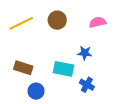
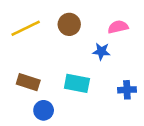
blue star: (85, 53) -> (101, 51), moved
blue cross: (87, 85) -> (127, 90), moved, turned -32

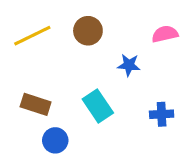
pink semicircle: (118, 27) -> (165, 34), moved
cyan rectangle: (77, 83) -> (98, 106), turned 45

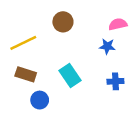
yellow line: (32, 36) -> (23, 43), moved
blue star: (129, 65) -> (107, 46), moved

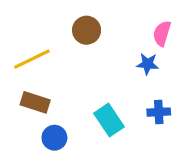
pink semicircle: (118, 24) -> (162, 33), turned -60
cyan rectangle: (70, 76) -> (109, 120), moved

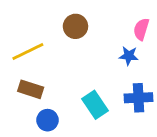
blue cross: (159, 112) -> (138, 98), size x1.4

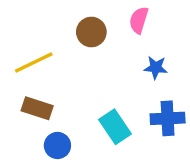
pink semicircle: (141, 29) -> (139, 20), moved

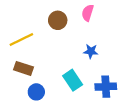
blue star: (156, 68) -> (91, 51), moved
blue cross: (168, 118) -> (106, 87), moved

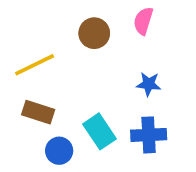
cyan rectangle: (73, 80) -> (99, 131), moved
blue cross: (106, 87) -> (149, 135), moved

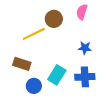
yellow line: (35, 65) -> (34, 34), moved
cyan rectangle: (99, 131) -> (57, 75), turned 66

